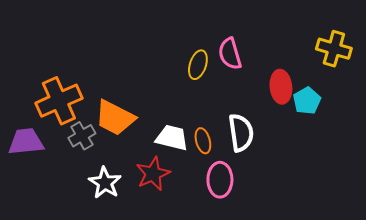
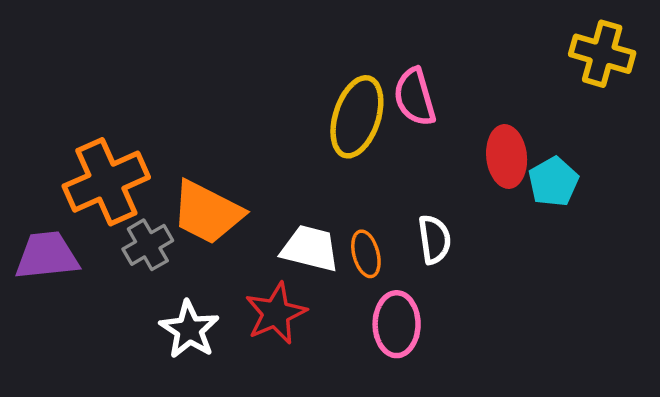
yellow cross: (334, 49) -> (602, 54), moved
yellow ellipse: (198, 65) -> (357, 117), size x1.5
white semicircle: (241, 133) -> (434, 239), size x0.7

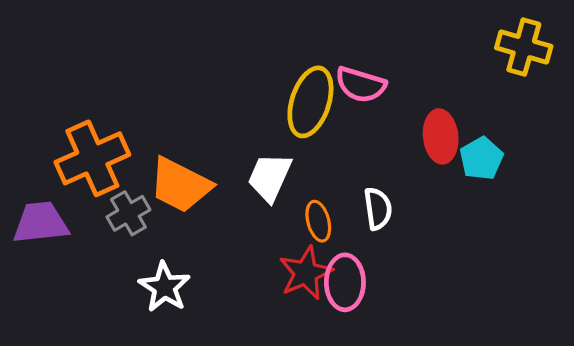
pink semicircle: (415, 97) -> (361, 85), turned -57
white trapezoid: (310, 248) -> (270, 177), moved, turned -80
red star: (276, 313) -> (306, 273), moved

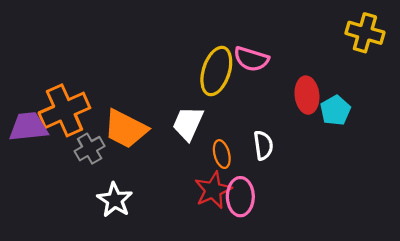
purple trapezoid: (41, 223) -> (28, 127), moved

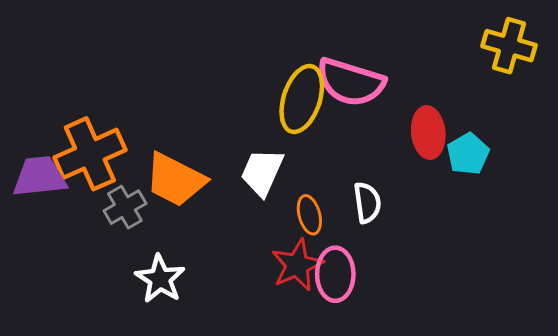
pink semicircle: (251, 59) -> (351, 82), size x1.4

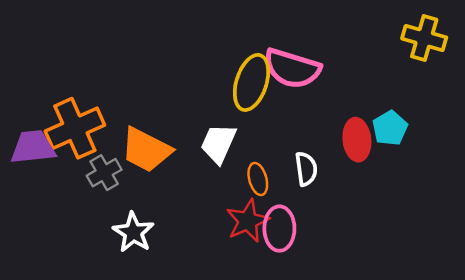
red ellipse: (428, 132) -> (357, 140), moved

